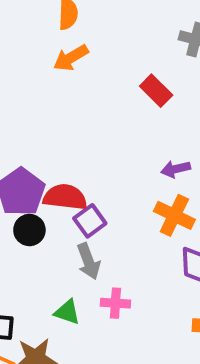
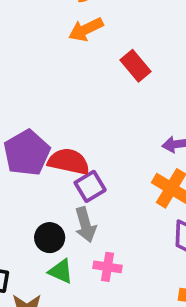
red rectangle: (156, 91) -> (135, 66), moved
black circle: (29, 230) -> (50, 238), moved

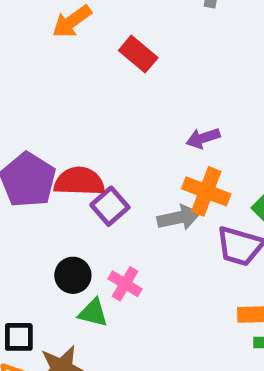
gray arrow: (85, 225) -> (179, 218), moved, turned -76
pink cross: (108, 267) -> (125, 284), moved, turned 32

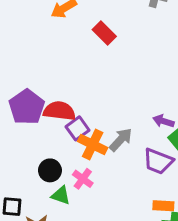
purple arrow: (203, 138) -> (163, 121), moved, turned 30
orange cross: (206, 191) -> (93, 144), moved
gray arrow: (179, 218) -> (121, 140), turned -40

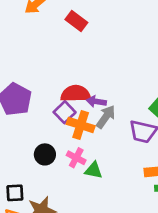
red semicircle: (59, 111) -> (76, 94), moved
purple arrow: (163, 121) -> (96, 101), moved
green triangle: (61, 195) -> (94, 170), moved

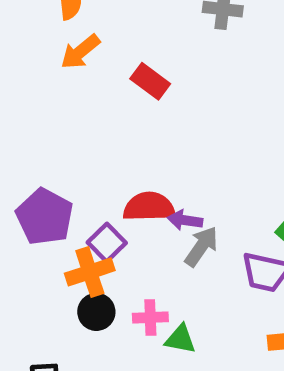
purple square: (65, 112) -> (107, 243), moved
orange cross: (81, 125) -> (90, 272), moved, turned -36
pink cross: (76, 158) -> (150, 317), turned -30

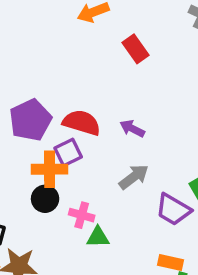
red semicircle: (149, 207) -> (82, 123), moved
purple arrow: (185, 220) -> (132, 129), moved
green triangle: (180, 339) -> (98, 237), turned -30

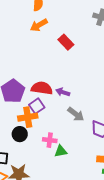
purple arrow: (132, 129) -> (63, 92), moved
gray arrow: (134, 177) -> (76, 114), turned 84
black circle: (45, 199) -> (20, 134), moved

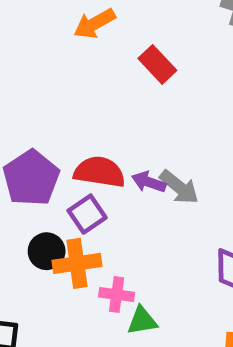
gray arrow: (76, 114) -> (179, 187), moved
orange cross: (28, 117) -> (77, 263), moved
black circle: (20, 134) -> (47, 251), moved

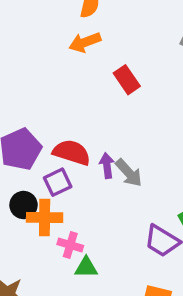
purple arrow: (149, 182) -> (107, 166), turned 55

